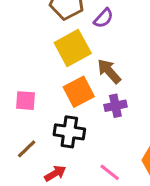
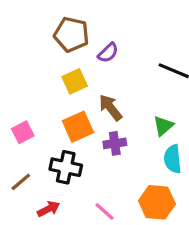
yellow square: (73, 48) -> (75, 81), size x0.7
pink square: (25, 101) -> (23, 132), turned -35

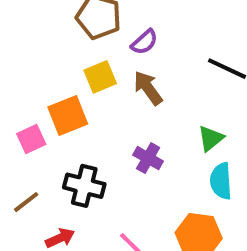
brown arrow: (110, 108) -> (148, 88), moved
orange square: (78, 127) -> (68, 115), moved
purple cross: (115, 143) -> (148, 158), turned 35

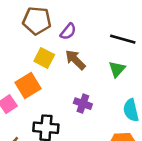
yellow square: (100, 77) -> (44, 58), turned -30
green triangle: (211, 138) -> (117, 69), moved

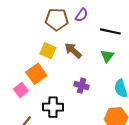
brown pentagon: (37, 21) -> (57, 19), moved
purple semicircle: (68, 31) -> (82, 15), moved

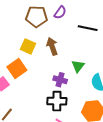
brown arrow: (73, 51) -> (52, 46), turned 30
green triangle: (107, 56) -> (78, 66), moved
black cross: (53, 107) -> (57, 101), moved

